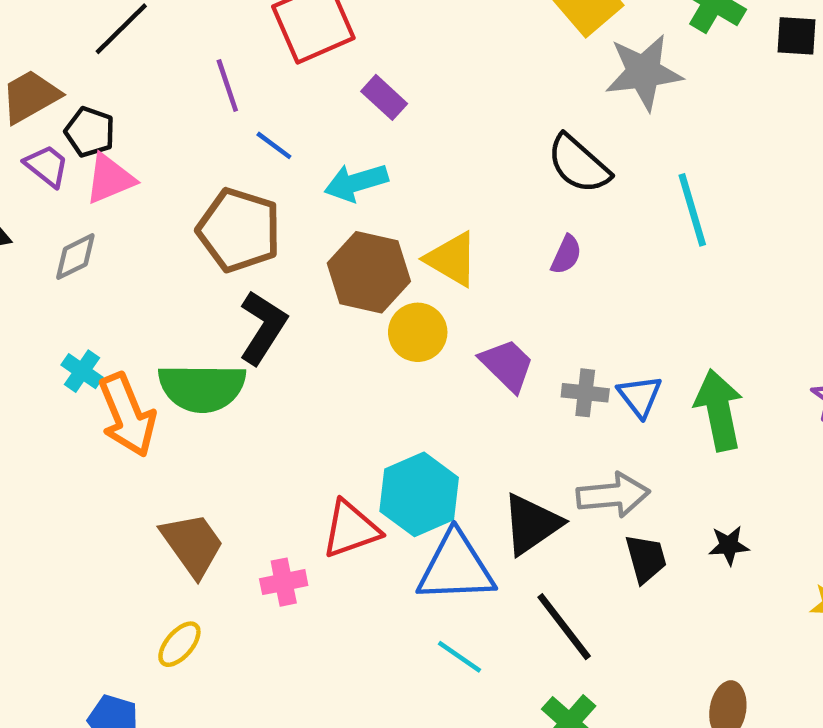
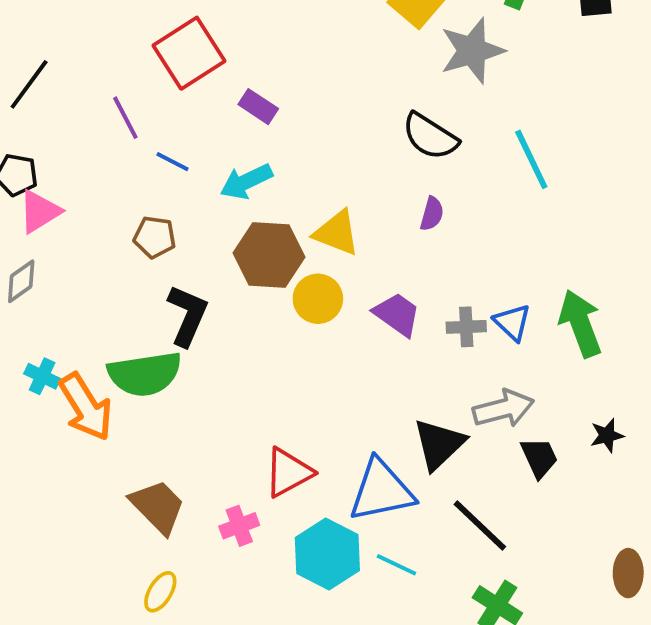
brown pentagon: (239, 230) -> (155, 237), size x0.6
cyan hexagon: (419, 494) -> (327, 554), moved

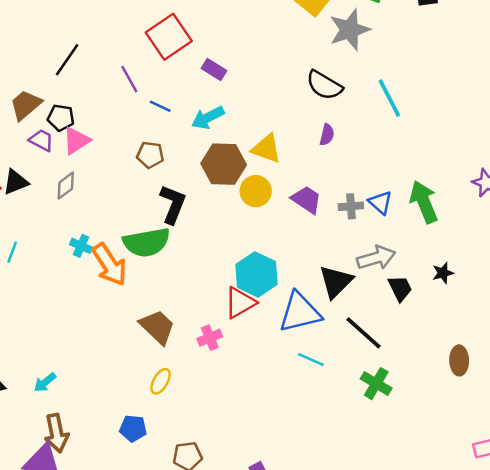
cyan hexagon: (327, 554) -> (256, 274), moved

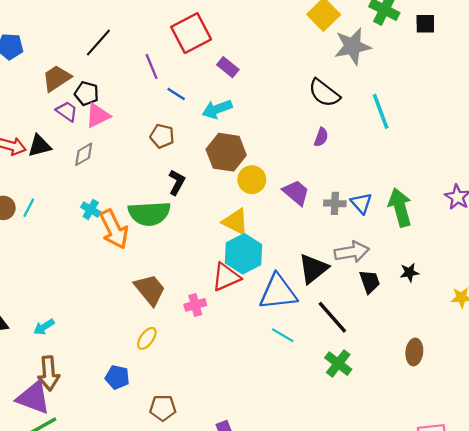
yellow triangle: (266, 149) -> (236, 222), moved
black L-shape: (173, 204) -> (177, 182), size x0.7

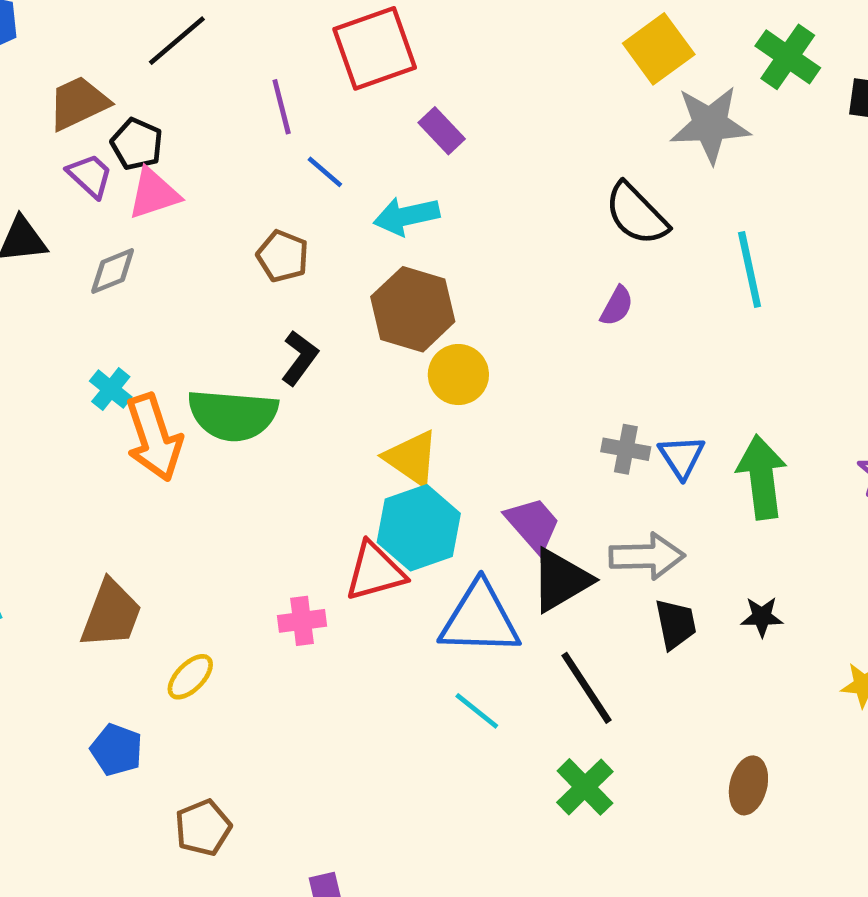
purple trapezoid: (296, 193) -> (533, 524), moved
brown trapezoid: (150, 290) -> (111, 614), moved, turned 52
brown pentagon: (163, 408) -> (203, 828), turned -30

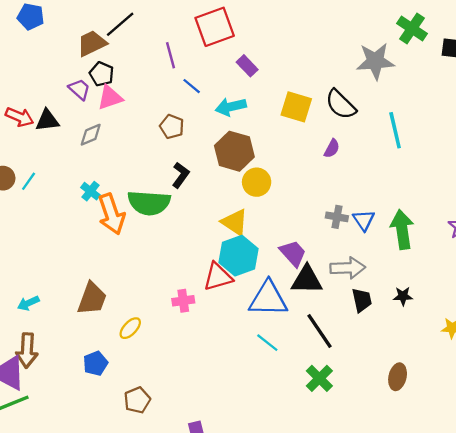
yellow square: (659, 49) -> (296, 107), moved, turned -36
brown trapezoid: (78, 103) -> (92, 43), moved
black triangle: (561, 580) -> (307, 280), turned 32
blue pentagon: (117, 750) -> (95, 363), turned 30

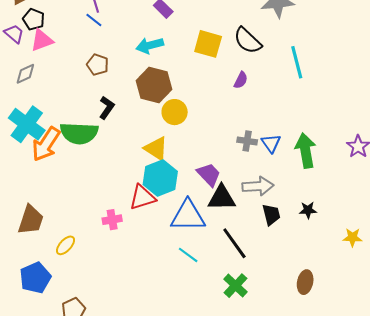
blue line: (192, 86) -> (94, 20), moved
cyan cross: (91, 191) -> (27, 124), size x2.0
orange arrow: (111, 214) -> (46, 144), turned 54
blue pentagon: (95, 363) -> (35, 278), size x1.4

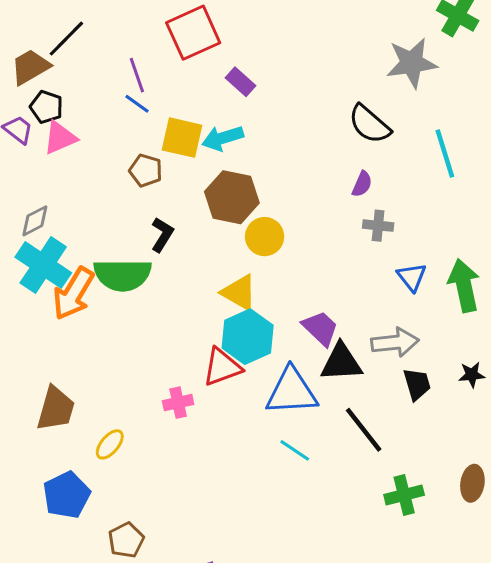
yellow square: (208, 44) -> (182, 138), moved
gray diamond: (25, 74) -> (35, 221), moved
gray cross: (247, 141) -> (378, 226), moved
green cross: (235, 286) -> (404, 495), moved, turned 35

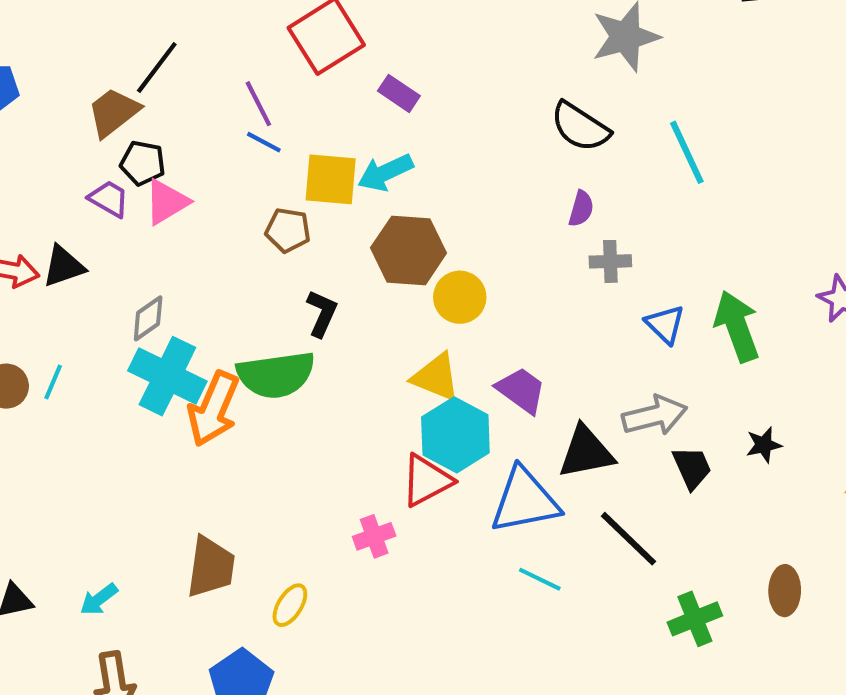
purple trapezoid: (320, 328) -> (521, 390), moved

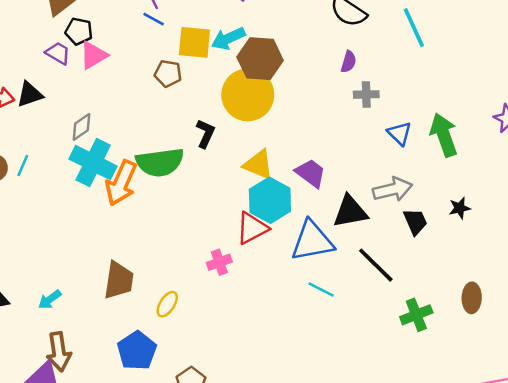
brown hexagon: (409, 250) -> (260, 59), moved
yellow circle: (460, 297) -> (248, 95), moved, size x1.6
black L-shape: (322, 313) -> (205, 134), moved

